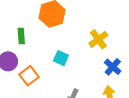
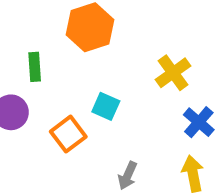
orange square: (29, 76) -> (68, 134), moved

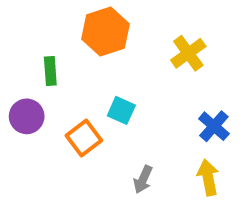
yellow cross: (173, 73) -> (188, 53), moved

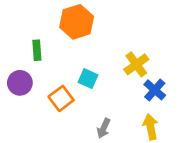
yellow cross: (188, 53) -> (136, 64), moved

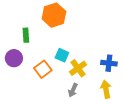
yellow cross: (136, 64) -> (78, 68), moved
blue cross: (155, 90) -> (109, 63), turned -35

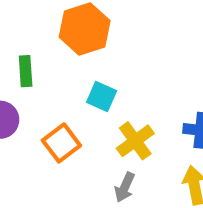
cyan square: (62, 55) -> (102, 97), moved

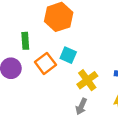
orange square: (61, 143) -> (45, 63), moved

